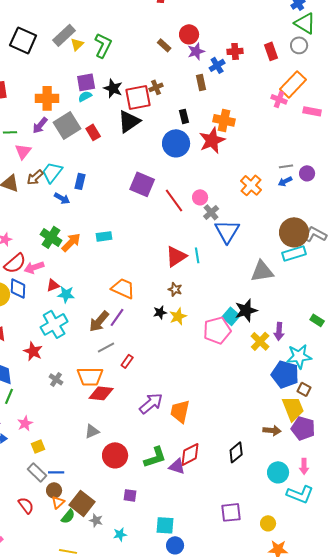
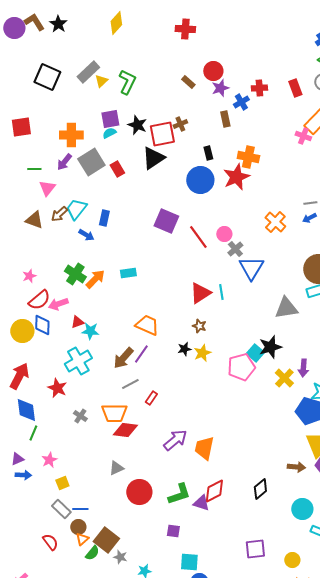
purple square: (130, 495) -> (173, 531), moved

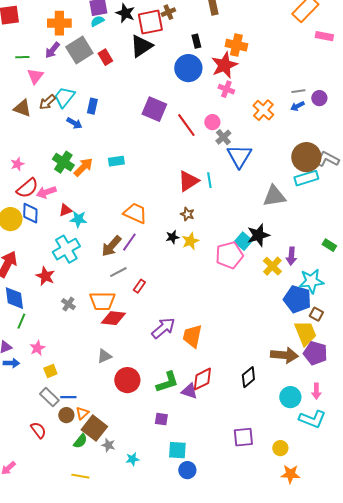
pink cross: (303, 136) -> (226, 89), moved
brown arrow: (296, 467) -> (284, 355), size x1.5
orange triangle: (82, 539) -> (82, 413), moved

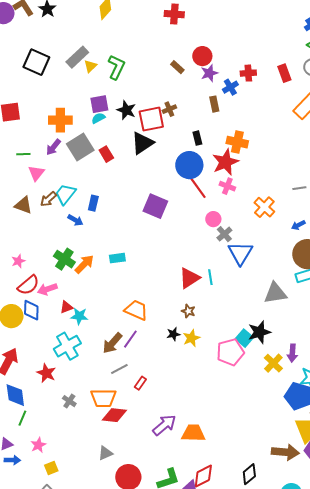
blue arrow: (297, 106) -> (298, 225), moved
red line: (186, 125) -> (197, 187), moved
orange trapezoid: (192, 336) -> (193, 433), turned 80

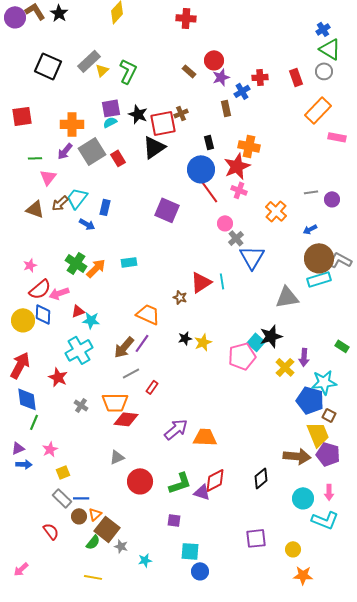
brown star: (188, 311) -> (180, 297), moved

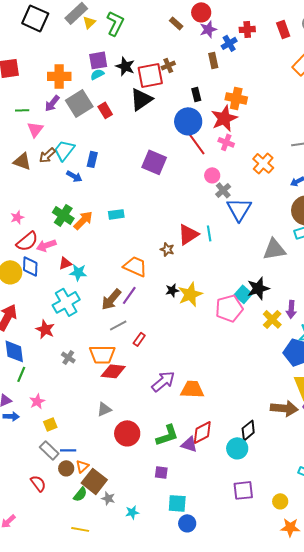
yellow star: (203, 342) -> (190, 294), size x1.4
cyan circle: (303, 498) -> (237, 448), moved

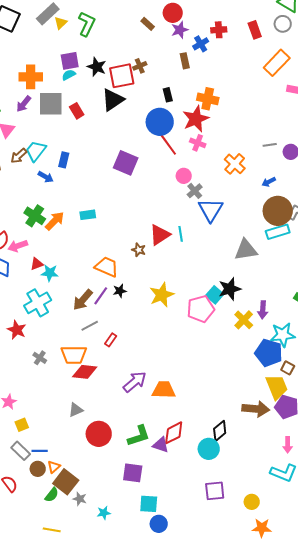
gray square: (79, 103) -> (51, 104), turned 32
black star: (172, 290) -> (120, 291), moved
purple square: (161, 472) -> (133, 473), size x1.5

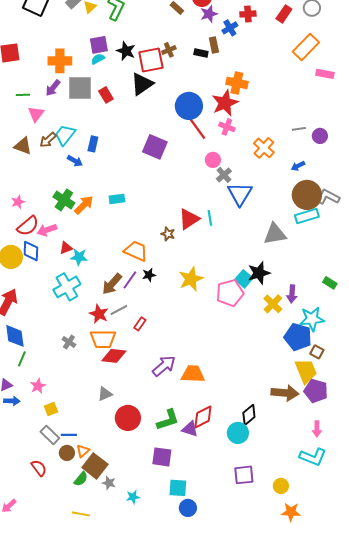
red rectangle: (255, 30) -> (284, 14), turned 54
black rectangle: (168, 95) -> (201, 53), moved, turned -64
red star: (17, 330) -> (99, 314), moved

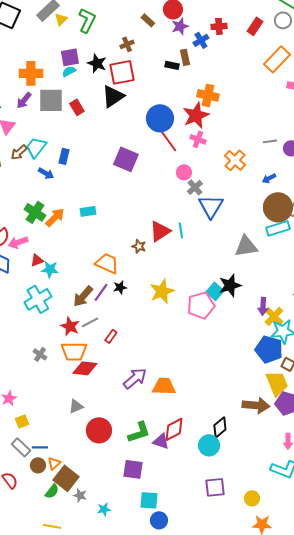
brown cross: (169, 50) -> (127, 44), moved
yellow cross: (273, 304) -> (274, 316), moved

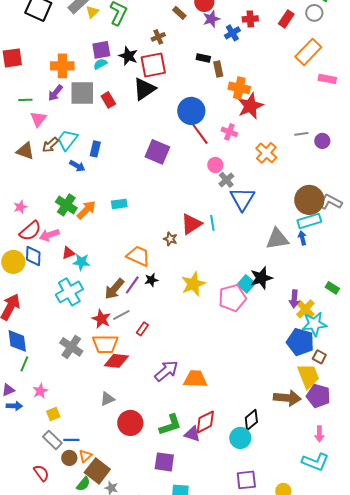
brown rectangle: (185, 57) -> (218, 69), moved
red star: (196, 115) -> (250, 106), moved
blue arrow: (269, 178) -> (302, 238), moved, turned 104
gray cross: (40, 354) -> (71, 347), size x1.6

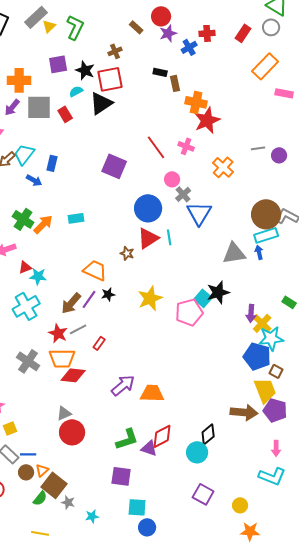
cyan semicircle: (100, 64) -> (76, 91), moved
blue circle: (191, 111) -> (148, 208), moved
red circle: (130, 423) -> (72, 432), moved
purple square: (246, 480) -> (203, 494), turned 35

